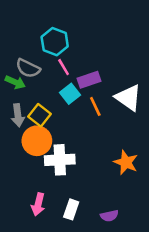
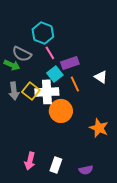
white triangle: (128, 98) -> (101, 77), size x0.6
orange circle: (37, 141) -> (61, 111), moved
white cross: (60, 160) -> (47, 92), moved

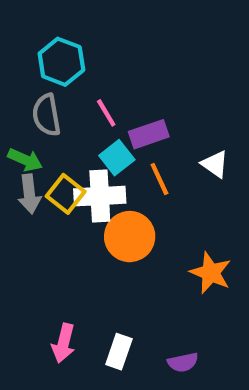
cyan hexagon: (43, 33) -> (61, 62), moved
gray semicircle: (22, 54) -> (46, 115), turned 54
green arrow: (12, 65) -> (25, 160), moved

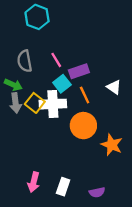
cyan hexagon: (61, 62) -> (37, 17), moved
orange circle: (130, 237) -> (83, 126), moved

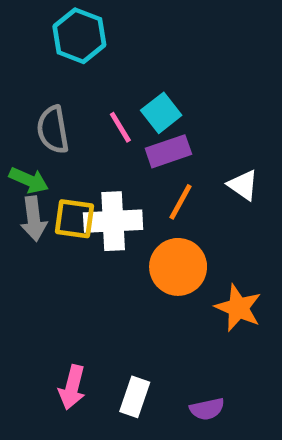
cyan square: (62, 84) -> (161, 113), moved
orange line: (85, 95) -> (180, 202), turned 54
yellow square: (35, 103) -> (75, 219), turned -30

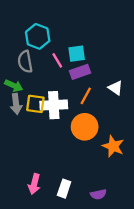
cyan hexagon: (79, 36) -> (38, 36), moved
cyan square: (161, 113) -> (77, 54), turned 30

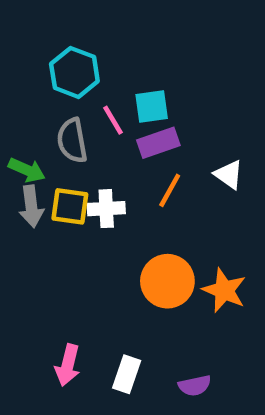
gray semicircle: (25, 62) -> (72, 141), moved
white cross: (54, 105) -> (106, 209), size x0.7
orange circle: (85, 127) -> (167, 281), moved

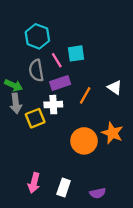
purple rectangle: (158, 143) -> (60, 83), moved
yellow square: (70, 206) -> (35, 118), moved, turned -30
orange star: (224, 290) -> (112, 133), moved

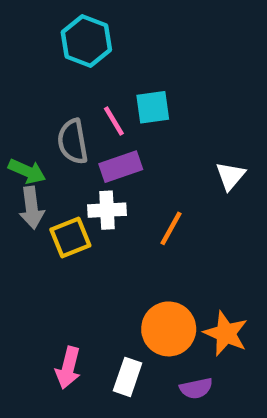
cyan hexagon: (37, 36) -> (86, 41), moved
white triangle: (115, 87) -> (230, 176), turned 35
orange line: (85, 95) -> (171, 228), moved
orange star: (112, 133) -> (226, 333), moved
orange circle: (84, 141) -> (169, 329), moved

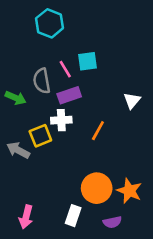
gray arrow: (32, 208) -> (18, 150), moved, turned 125
pink arrow: (68, 368) -> (26, 217), moved

